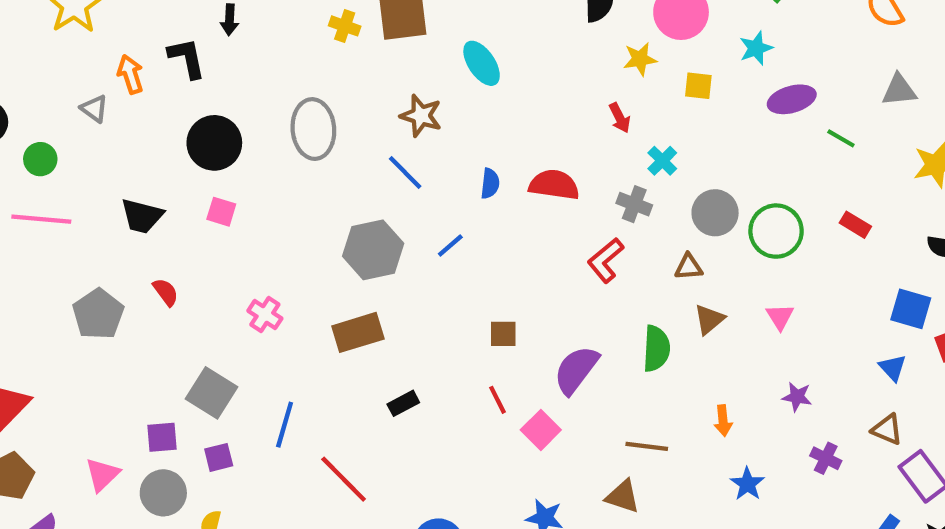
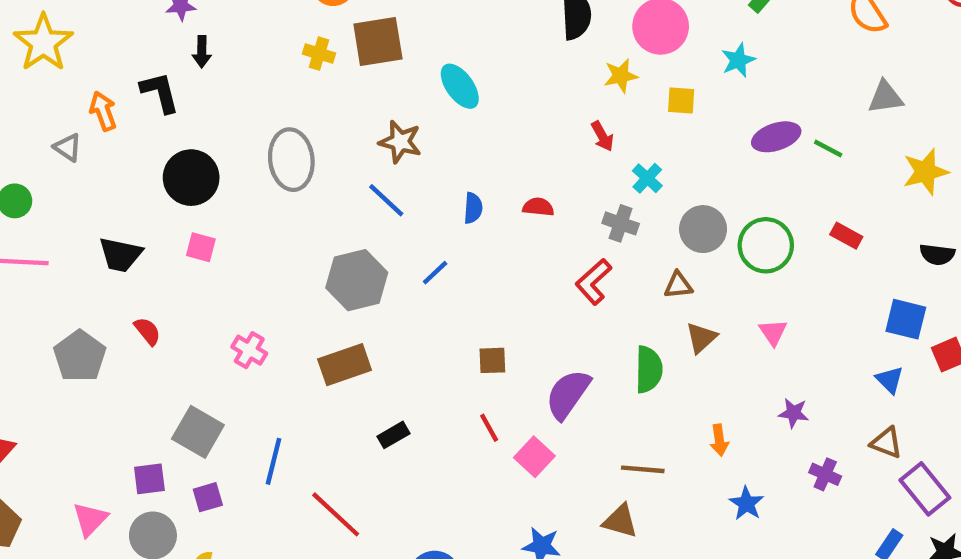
purple ellipse: (792, 99) -> (776, 137), moved
red semicircle: (554, 185) -> (538, 207), size x0.6

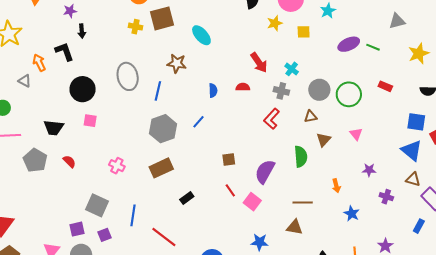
red arrow: (602, 136) -> (259, 63), moved, size x1.5
blue line: (386, 200) -> (158, 91), moved, turned 66
gray pentagon: (80, 356) -> (35, 160), moved
blue triangle: (890, 380) -> (412, 150), size x1.6

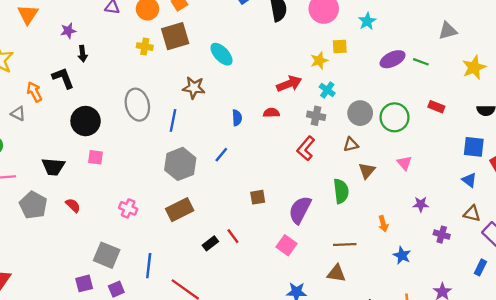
yellow star: (275, 23) -> (319, 61), moved
red arrow: (259, 63) -> (289, 84), turned -75
blue triangle: (412, 150) -> (469, 180), size x0.6
red line: (230, 190) -> (233, 236), moved

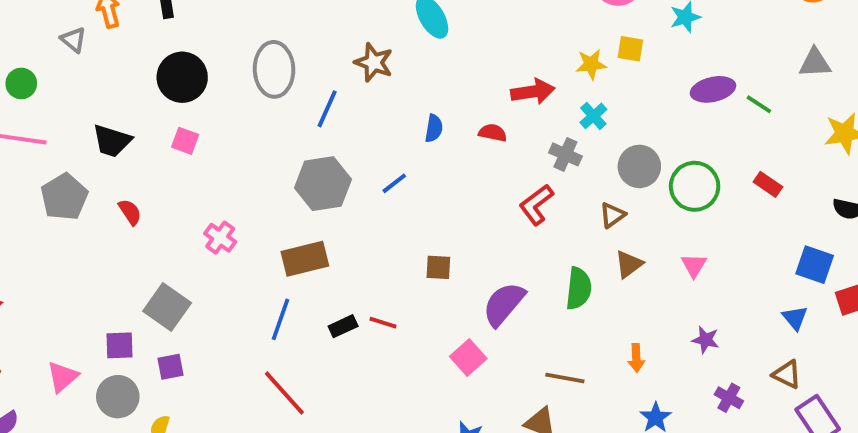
brown triangle: (351, 144) -> (612, 215), turned -35
red line: (233, 236) -> (383, 323), turned -49
blue line: (149, 266) -> (280, 319), moved

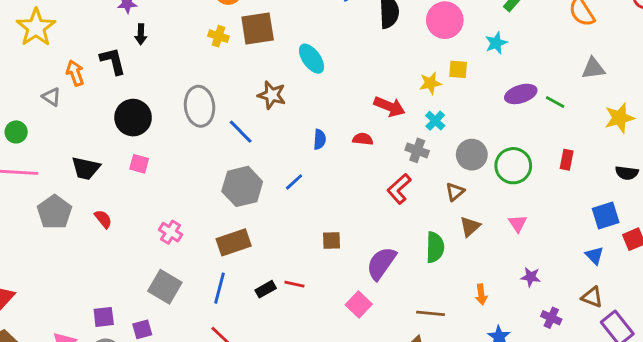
red arrow: (533, 92) -> (389, 107), turned 36
blue line: (327, 109) -> (241, 132), turned -64
red rectangle: (768, 184) -> (567, 160), turned 72
blue square: (815, 265) -> (606, 215), turned -32
gray square: (167, 307) -> (165, 287), moved

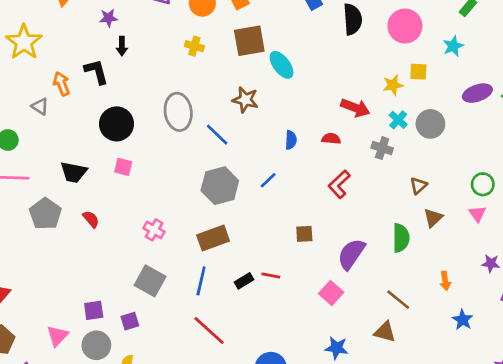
brown square: (258, 29) -> (249, 41), moved
gray circle: (472, 155) -> (430, 124), moved
green circle: (513, 166) -> (483, 184), moved, size x0.7
red L-shape: (399, 189) -> (339, 184), moved
brown line: (430, 313) -> (398, 300), turned 35

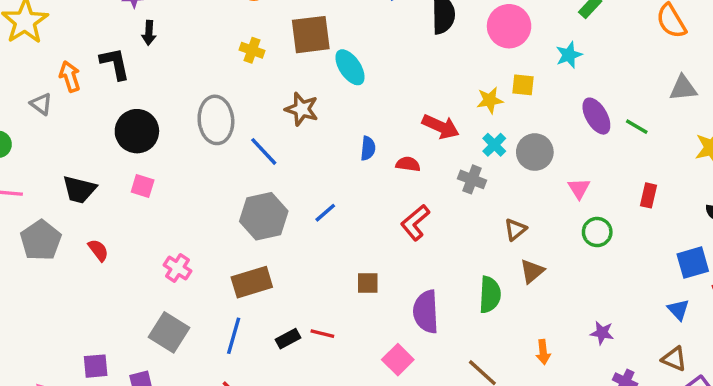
yellow cross: (194, 46) -> (252, 50), moved
purple ellipse: (477, 93) -> (596, 116), turned 76
blue semicircle: (291, 140) -> (368, 148), moved
pink triangle: (477, 214) -> (579, 188), moved
purple semicircle: (351, 254) -> (426, 312), turned -40

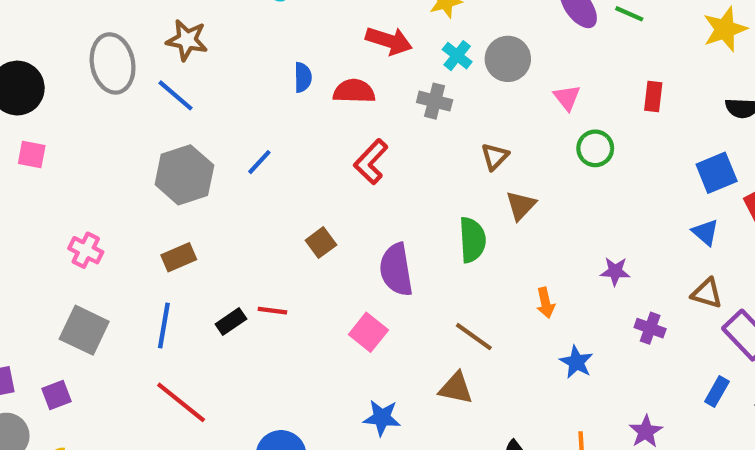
brown star: (302, 109) -> (187, 40), moved
red semicircle: (408, 164) -> (354, 91), size x1.4
brown rectangle: (252, 282) -> (179, 257), size x0.7
brown square: (368, 283) -> (321, 243), turned -30

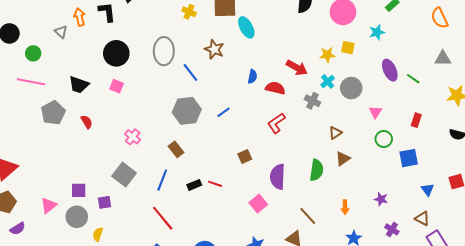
brown star: (187, 40) -> (214, 49), moved
blue square: (717, 173) -> (409, 158), moved
brown rectangle: (179, 257) -> (176, 149), turned 63

